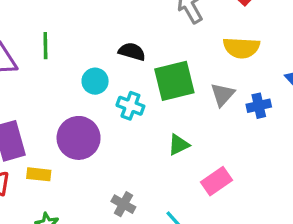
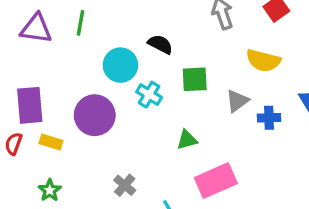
cyan circle: (95, 81) -> (120, 65), size x1.4
green square: (174, 81) -> (195, 79), size x0.7
pink rectangle: (216, 181) -> (216, 181), size x1.4

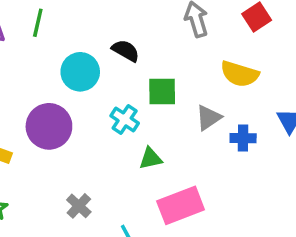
cyan cross: (149, 95) -> (125, 119), moved

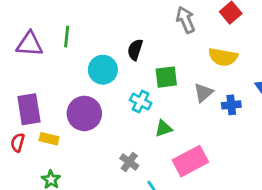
black semicircle: (126, 51) -> (135, 50), turned -95
gray cross: (79, 206) -> (129, 162), moved

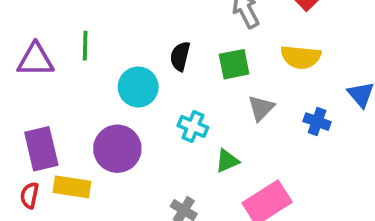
green square: (166, 77) -> (234, 64), moved
gray triangle: (203, 93) -> (261, 108), moved
blue cross: (231, 105) -> (317, 122), turned 30
yellow rectangle: (49, 139) -> (72, 187), size x1.4

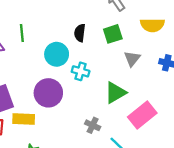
cyan cross: (193, 126) -> (81, 71), moved
green triangle: (227, 161) -> (115, 93), size x1.5

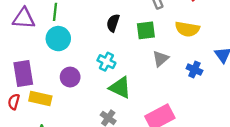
cyan circle: (57, 54) -> (58, 39), moved
purple circle: (48, 93) -> (70, 77), size x0.7
green triangle: (115, 93) -> (120, 88), moved, turned 45

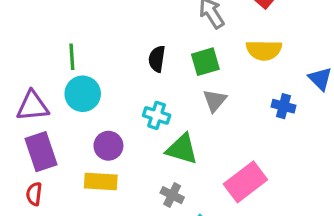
purple triangle: (24, 18) -> (33, 106), moved
gray triangle: (161, 59) -> (215, 101), moved
yellow rectangle: (40, 98) -> (101, 181), moved

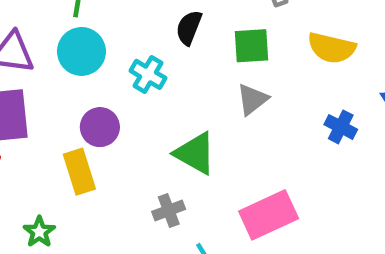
cyan cross: (157, 115) -> (148, 74), moved
yellow rectangle: (101, 181) -> (79, 172), turned 56
gray cross: (172, 195) -> (169, 210), turned 30

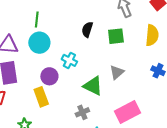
yellow semicircle: (332, 48) -> (152, 35), turned -95
cyan cross: (148, 74) -> (69, 60), moved
gray triangle: (252, 99) -> (117, 72), moved

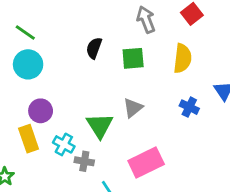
green line: (37, 19) -> (25, 33), turned -63
cyan cross: (69, 60) -> (64, 144), moved
green triangle: (93, 86) -> (100, 126), turned 30
gray cross: (82, 112) -> (84, 161), turned 32

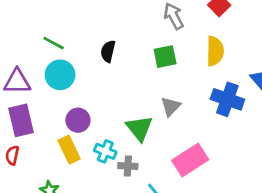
black semicircle: (94, 48) -> (108, 51), moved
blue cross: (189, 107) -> (227, 99), size x1.6

